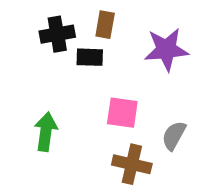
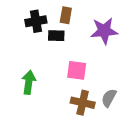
gray semicircle: (174, 136) -> (109, 98), moved

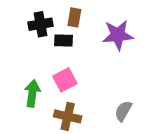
pink square: (77, 70) -> (65, 80), moved, turned -36
brown cross: (83, 103) -> (68, 116), moved

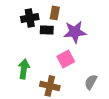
purple star: (118, 35) -> (75, 32), moved
pink square: (65, 80) -> (66, 59), moved

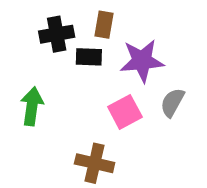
green arrow: (24, 69) -> (32, 106), moved
gray semicircle: (91, 82) -> (172, 102), moved

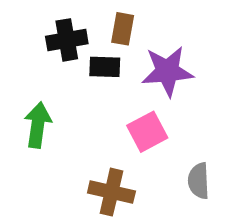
gray semicircle: (172, 102) -> (199, 181), moved, turned -32

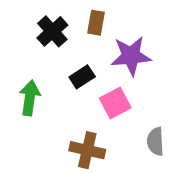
black cross: (67, 40) -> (52, 31), turned -32
black rectangle: (105, 67) -> (82, 77), moved, turned -35

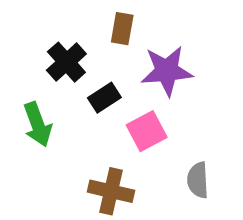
black cross: (52, 31) -> (66, 62), moved
green arrow: (30, 98) -> (37, 124), turned 152

